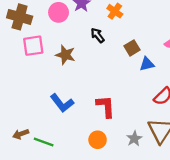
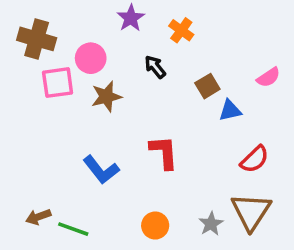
pink circle: (59, 12) -> (91, 58), moved
brown star: (65, 55) -> (106, 97), turned -30
red L-shape: (106, 106) -> (164, 152), moved

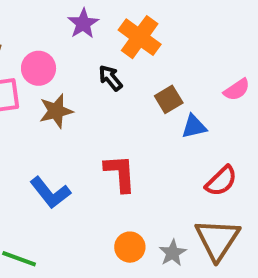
orange cross: (181, 30) -> (140, 37), size x1.5
orange circle: (155, 226) -> (130, 247), moved

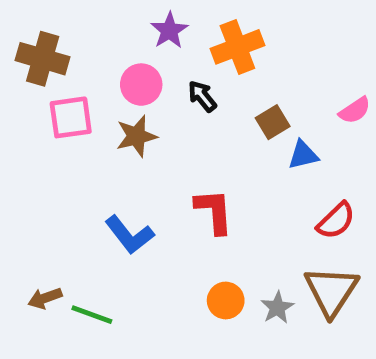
orange cross: (140, 37) -> (237, 47), turned 33
pink circle: (39, 68) -> (141, 85), moved

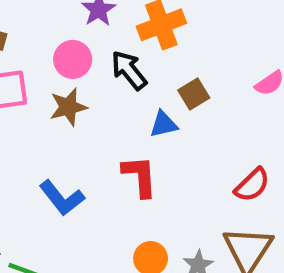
black arrow: (202, 96) -> (129, 70), size x1.4
blue triangle: (303, 155) -> (164, 124), moved

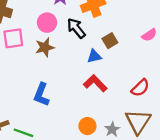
red L-shape: (140, 176) -> (95, 83), moved, turned -40
blue L-shape: (62, 198) -> (41, 95), turned 60

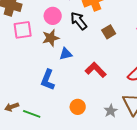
blue triangle: (94, 56) -> (66, 54), moved
orange circle: (87, 126) -> (78, 107), moved

